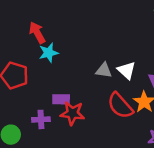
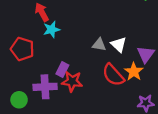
purple rectangle: (61, 99) -> (62, 69), turned -64
purple cross: (41, 119) -> (45, 87), size x1.5

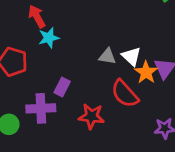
orange star: (134, 72) -> (146, 72), moved
red star: (72, 81) -> (91, 116), moved

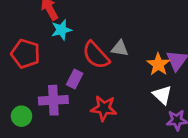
white triangle: (131, 56) -> (162, 95), moved
red semicircle: (125, 94) -> (96, 55), moved

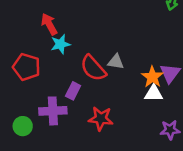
white triangle: (162, 95) -> (154, 93), moved, turned -42

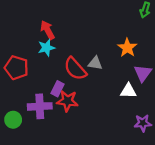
red arrow: (49, 24) -> (47, 30), moved
orange star: (152, 77) -> (127, 48), moved
red star: (101, 119) -> (67, 101), moved

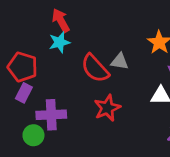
purple rectangle: (57, 89) -> (24, 93), moved
red star: (67, 101) -> (107, 108), moved, turned -30
green circle: (13, 120) -> (33, 135), moved

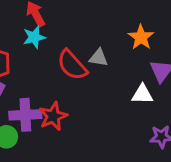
red star: (107, 108) -> (53, 116), moved

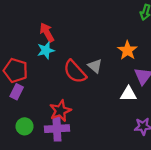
gray triangle: (99, 58) -> (95, 66), turned 32
purple cross: (25, 115) -> (57, 129), moved

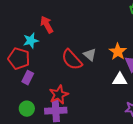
cyan star: (46, 50) -> (31, 41), moved
orange star: (127, 50) -> (118, 52), moved
purple rectangle: (17, 92) -> (28, 78), moved

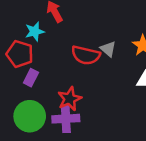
red semicircle: (72, 60) -> (86, 55), turned -35
green circle: (27, 109) -> (30, 116), size x1.6

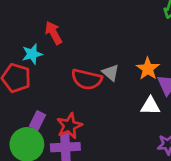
purple rectangle: (31, 78) -> (38, 120), moved

